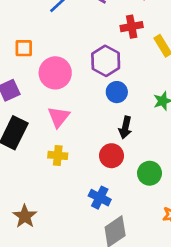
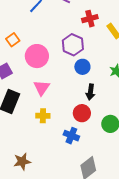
orange square: (24, 48) -> (13, 40), turned -32
blue cross: (100, 198) -> (71, 136), moved
brown star: (25, 216) -> (22, 161), turned 30

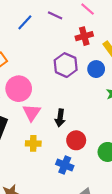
pink circle: (37, 56) -> (19, 89), moved
blue circle: (82, 67) -> (96, 69), moved
black arrow: (90, 92) -> (60, 118), moved

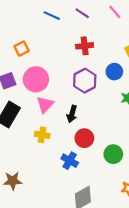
blue line: (25, 22) -> (52, 16), turned 63
red cross: (84, 36) -> (85, 46), moved
purple hexagon: (66, 65) -> (85, 81), moved

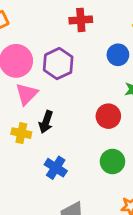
purple hexagon: (85, 81) -> (58, 64), moved
black arrow: (72, 114) -> (46, 122), moved
red circle: (84, 138) -> (108, 116), moved

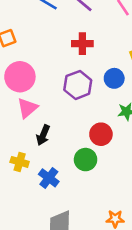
purple hexagon: (58, 64) -> (78, 85), moved
yellow cross: (21, 133) -> (20, 162), moved
green circle: (112, 161) -> (86, 160), moved

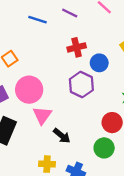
blue circle: (114, 78) -> (99, 63), moved
black arrow: (43, 135) -> (62, 136), turned -60

